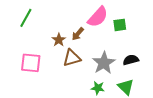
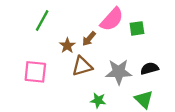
green line: (26, 18) -> (42, 20), moved
gray star: (104, 63) -> (119, 72), turned 30
green star: (98, 88) -> (98, 100), moved

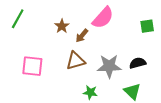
green line: (42, 20) -> (18, 19), moved
green square: (137, 28) -> (147, 26), moved
brown star: (67, 46) -> (62, 26), moved

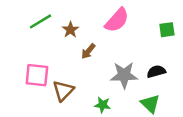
green line: (18, 19) -> (41, 21), moved, turned 30
brown arrow: (82, 36) -> (88, 51), moved
brown triangle: (76, 61) -> (63, 91), moved, turned -30

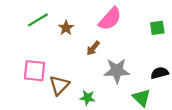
brown arrow: (88, 51) -> (93, 48), moved
black semicircle: (156, 71) -> (160, 73), moved
green star: (103, 105) -> (87, 98), moved

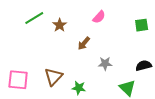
pink semicircle: (110, 19) -> (99, 17), size x0.6
pink square: (34, 71) -> (18, 80), moved
gray star: (117, 71) -> (105, 64), size x0.6

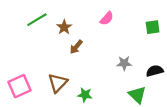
brown arrow: (84, 43) -> (76, 47), moved
gray star: (105, 64) -> (124, 63), moved
pink square: (18, 80) -> (19, 86), turned -30

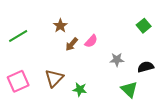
pink semicircle: (107, 18) -> (91, 41), moved
green line: (37, 20) -> (18, 36), moved
green square: (153, 27) -> (144, 26), turned -32

